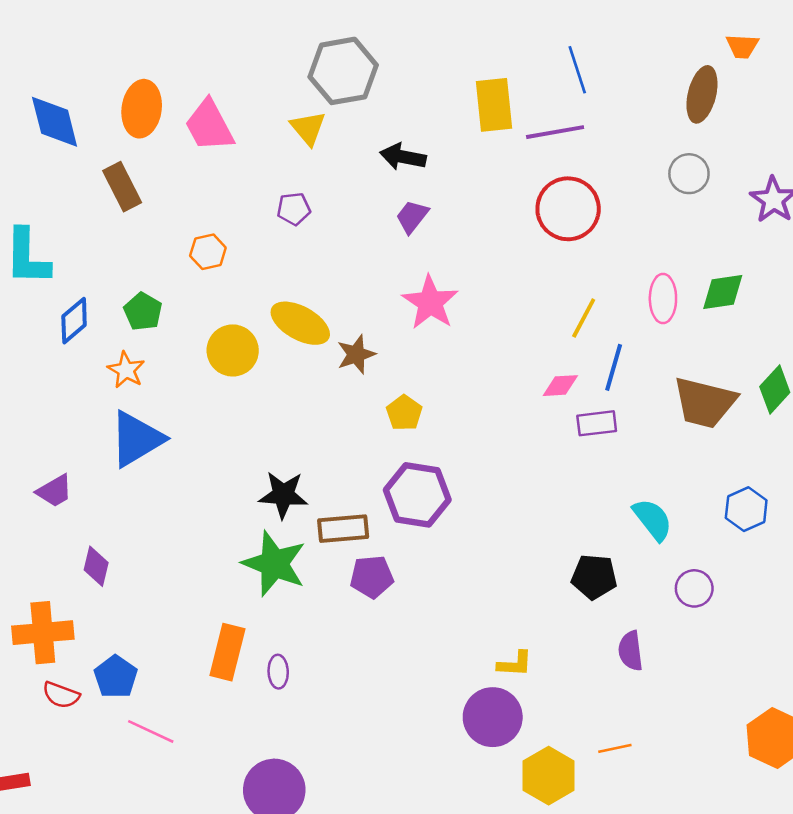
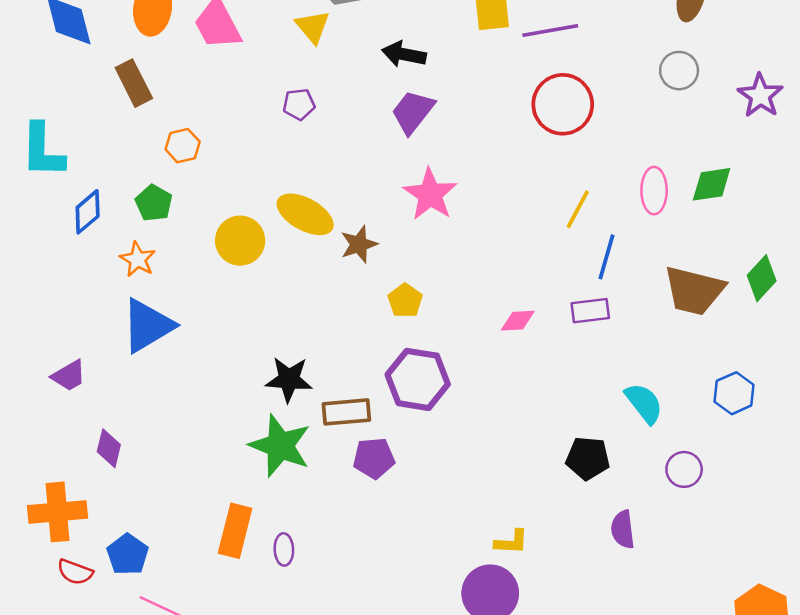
purple trapezoid: (412, 217) -> (413, 112), size x1.4
orange hexagon: (208, 252) -> (183, 146), moved
pink diamond: (560, 386) -> (518, 321), moved

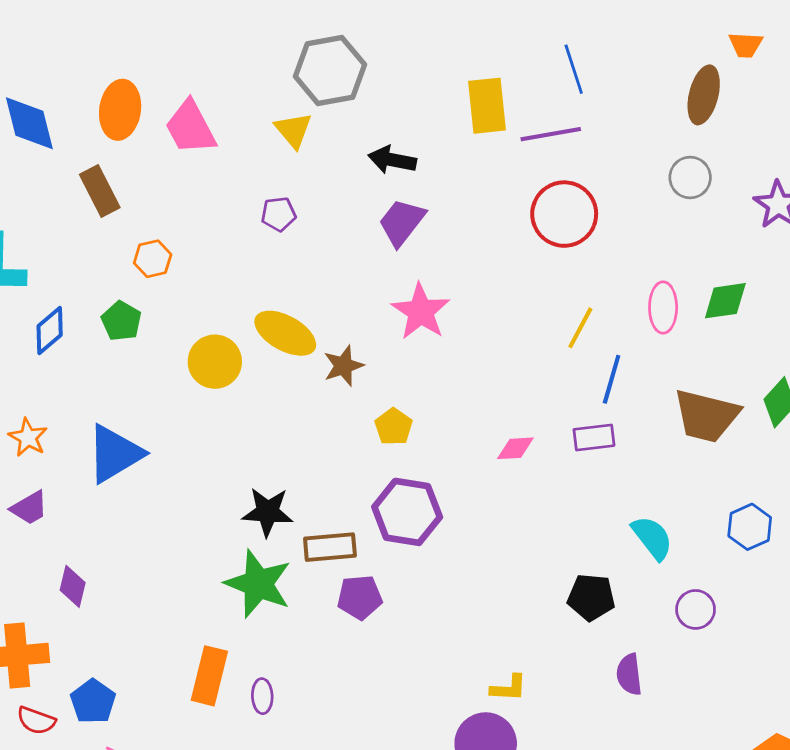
orange star: (138, 259) -> (28, 437), moved

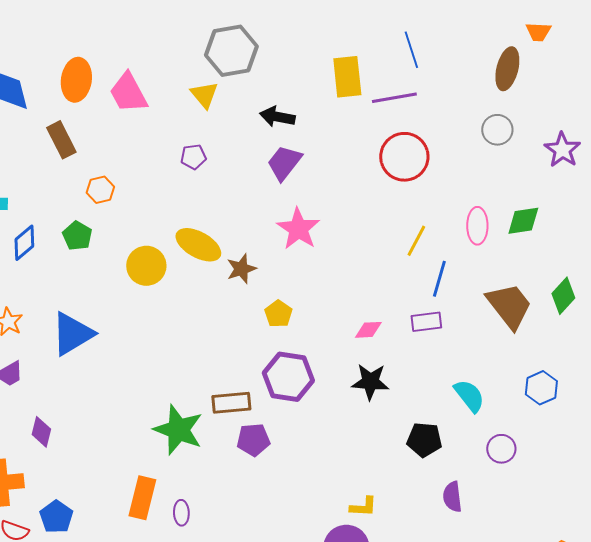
brown trapezoid: (706, 416) -> (509, 306), turned -142
black star: (268, 512) -> (370, 382), moved

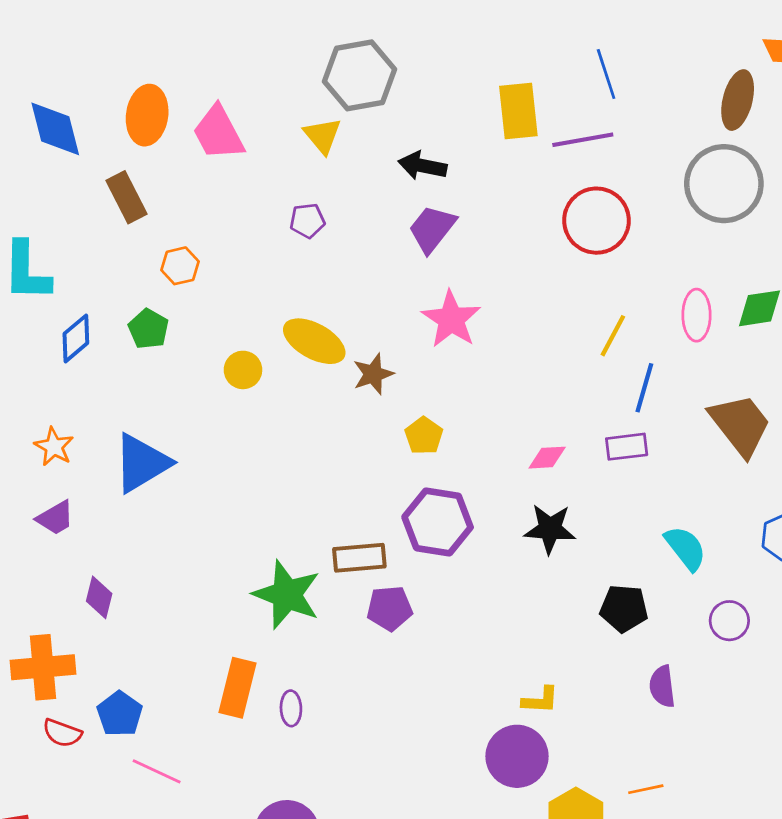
gray circle: (497, 130) -> (724, 184), size x1.8
yellow circle: (146, 266) -> (243, 370), size x0.7

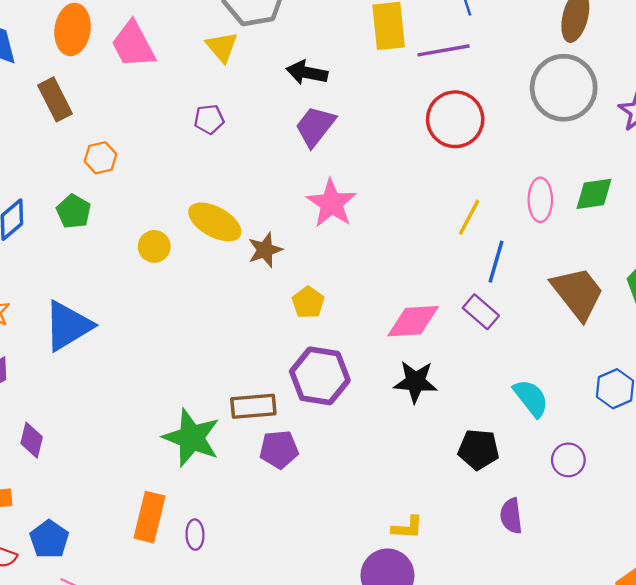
purple rectangle: (627, 447) -> (481, 312), turned 48
pink diamond: (547, 458) -> (413, 321), size x1.6

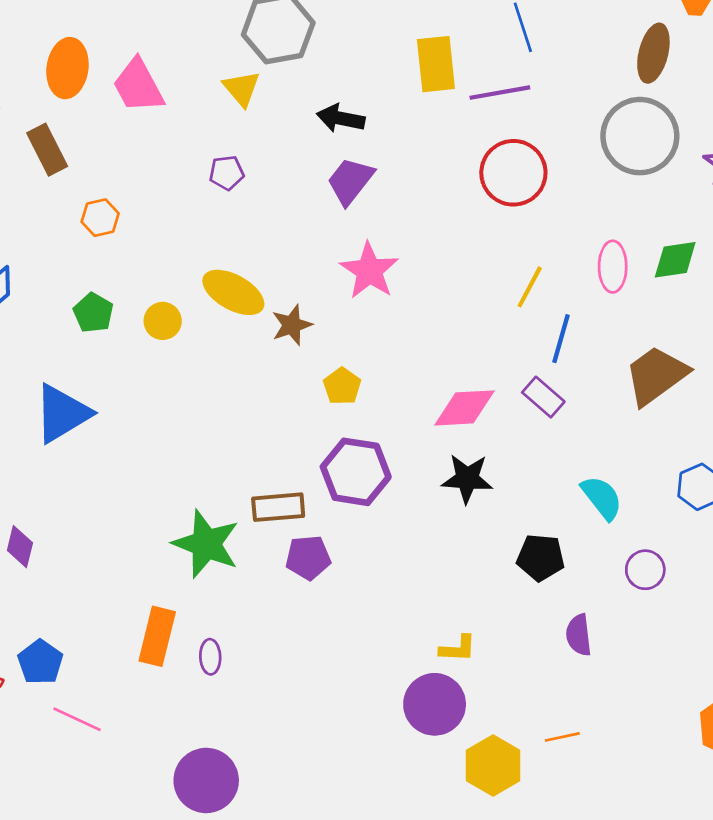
green pentagon: (74, 211) -> (93, 313), moved
brown trapezoid: (578, 293) -> (656, 375), turned -88

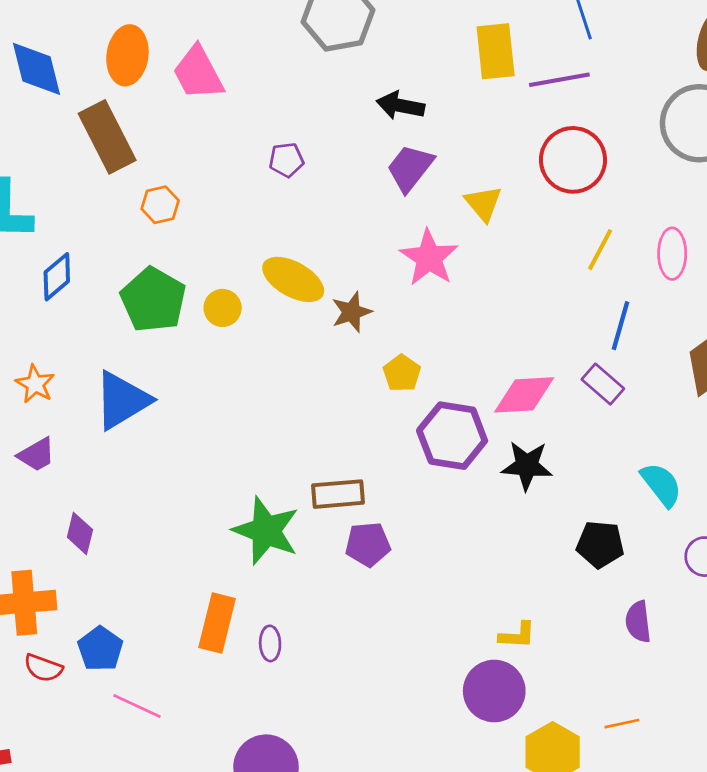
yellow triangle: (242, 88) -> (483, 203), moved
brown rectangle: (47, 150) -> (107, 137), size x1.4
yellow line: (530, 287) -> (600, 250), moved
green pentagon: (93, 313) -> (153, 300), size x1.6
purple hexagon: (356, 472) -> (452, 436), moved

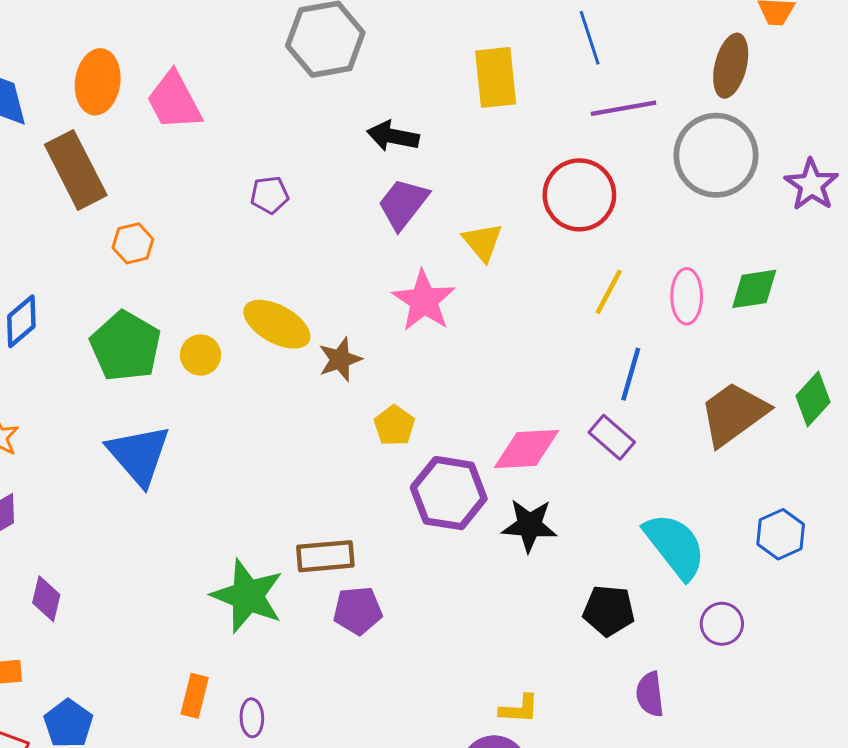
purple line: (559, 80) -> (623, 108), moved
blue triangle: (122, 400) -> (139, 455), moved, turned -40
cyan semicircle: (661, 485) -> (675, 546), size x1.4
orange rectangle: (217, 623) -> (195, 696), size x0.7

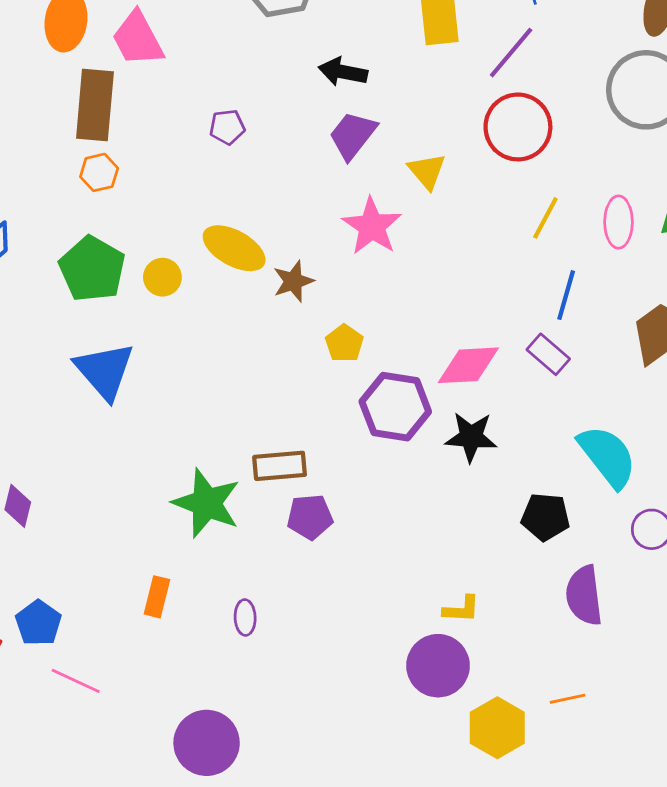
purple line: (623, 108) -> (511, 53), moved, turned -40
brown rectangle: (76, 170) -> (95, 105), moved, turned 32
purple semicircle: (650, 694) -> (584, 595), size x1.4
purple ellipse: (252, 718) -> (245, 617), moved

